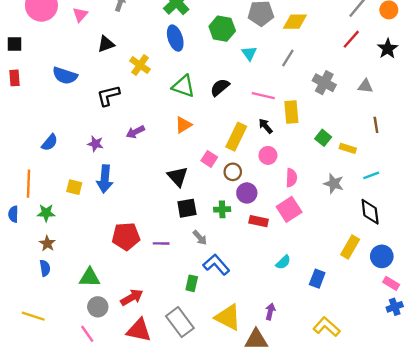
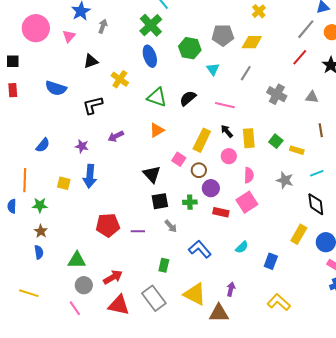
yellow rectangle: (291, 112) -> (249, 138), moved
blue L-shape: (216, 265) -> (200, 249), moved

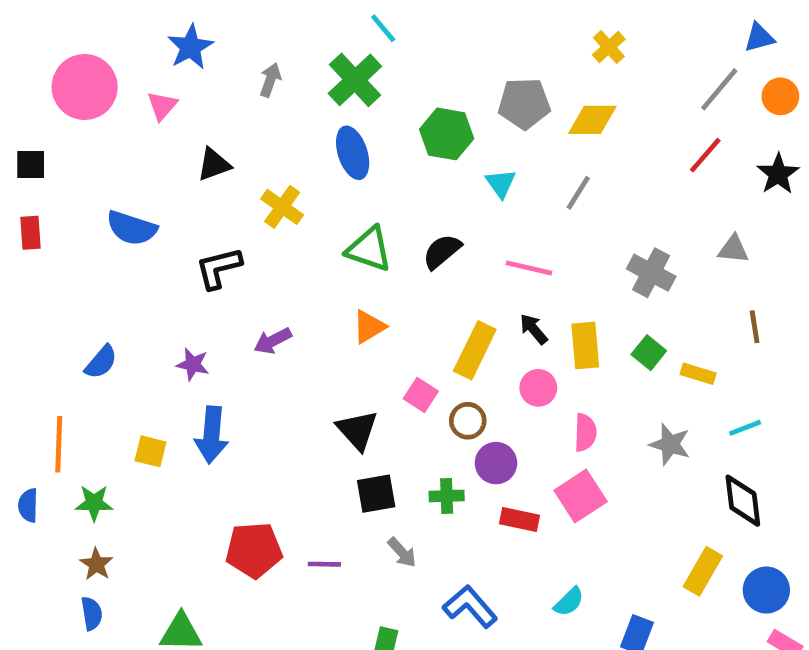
gray arrow: (103, 26) -> (270, 80), moved
gray cross: (277, 94) -> (651, 273), moved

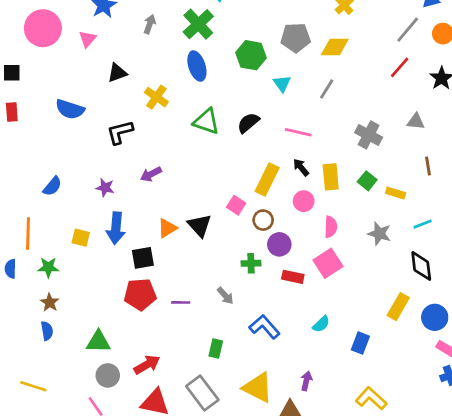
orange triangle: (369, 327) -> (167, 228), moved
black square: (376, 494) -> (143, 258), moved

